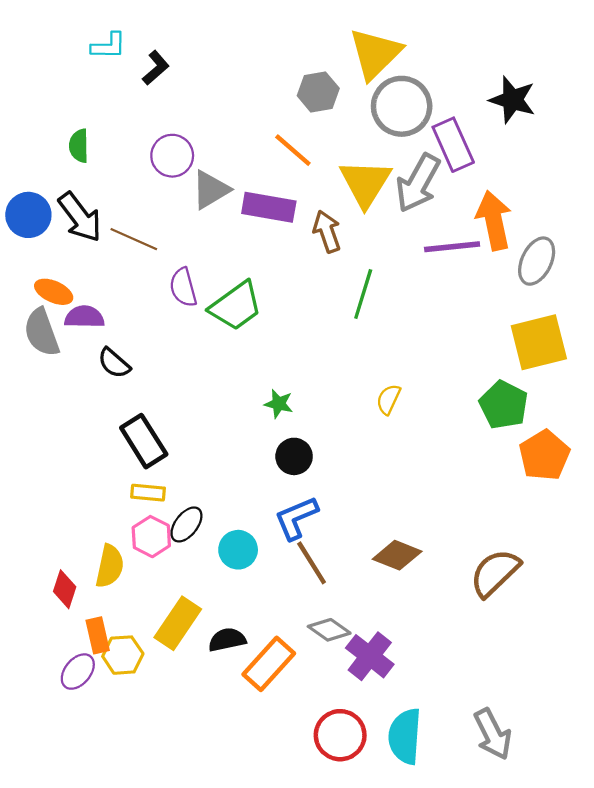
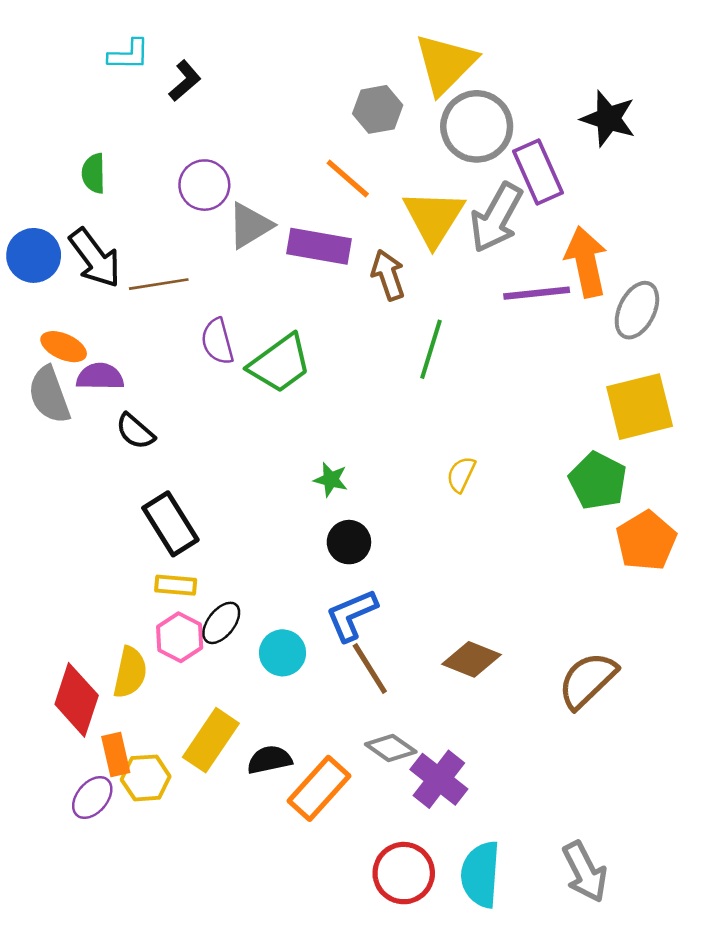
brown line: (134, 239) -> (159, 284), turned -33
red diamond: (65, 589) -> (77, 700), size x1.6

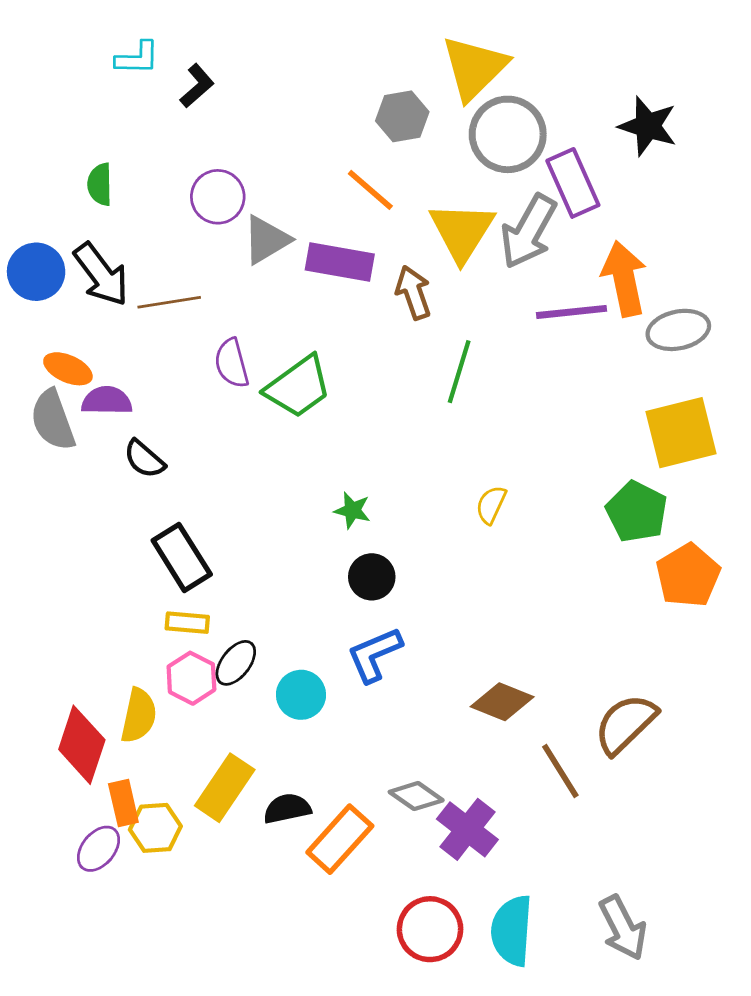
gray ellipse: (637, 310) -> (678, 330), turned 52
brown line: (370, 668) -> (560, 771), moved

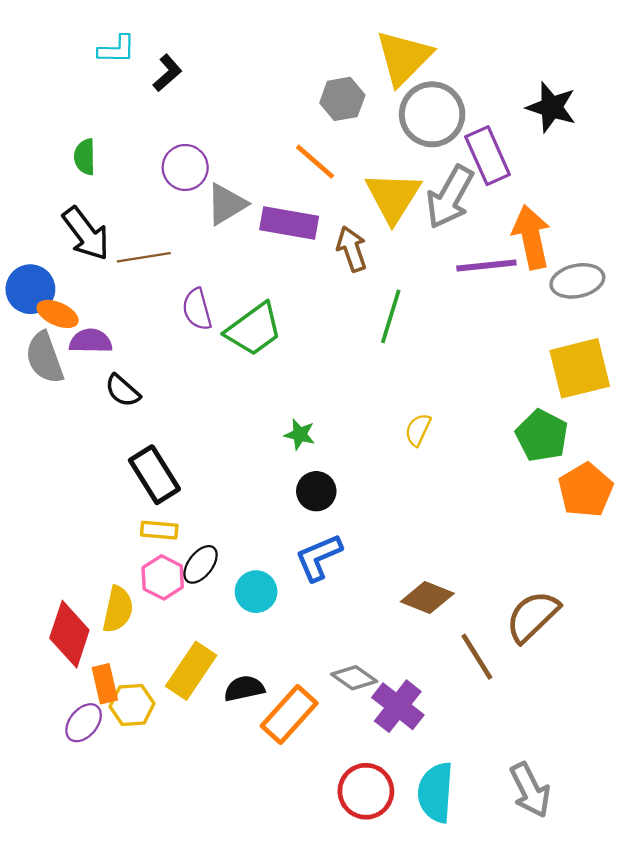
blue circle: (36, 272) -> (30, 289), moved

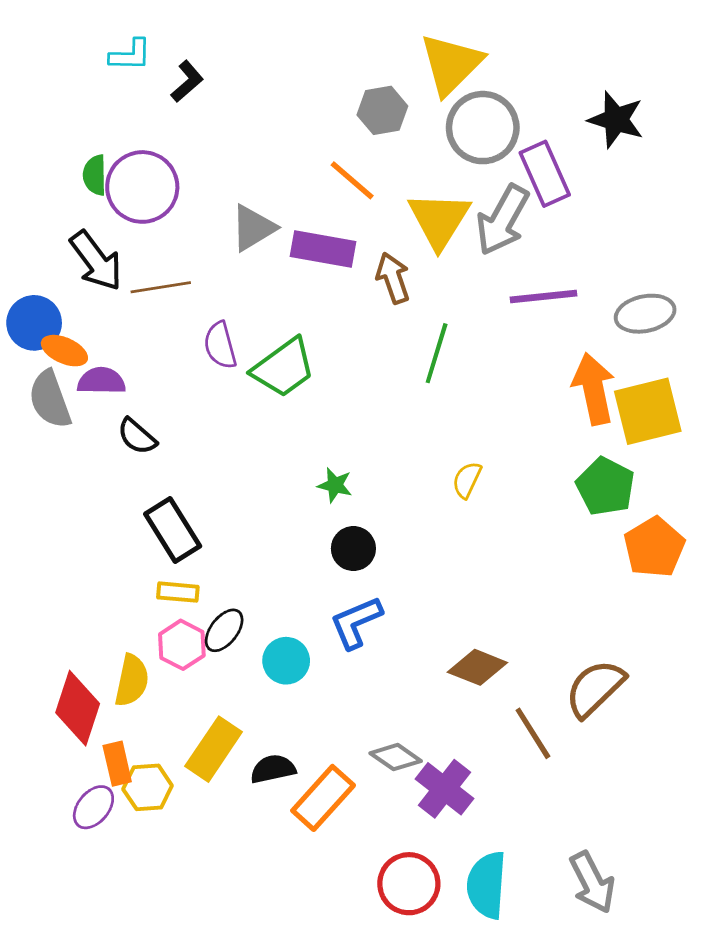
purple circle: (185, 167) -> (142, 187), moved, size x1.4
orange arrow: (531, 237) -> (594, 389), moved

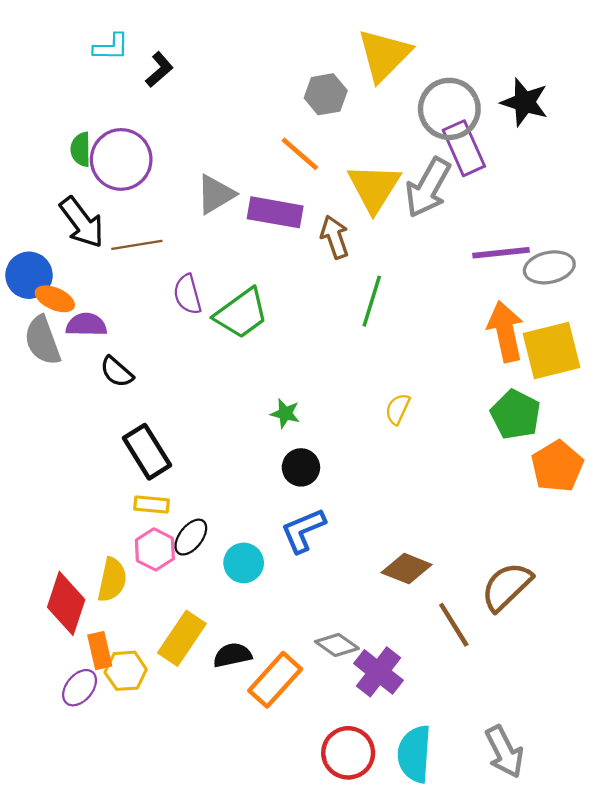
gray circle: (483, 128) -> (449, 109), moved
purple line: (543, 296) -> (501, 253), moved

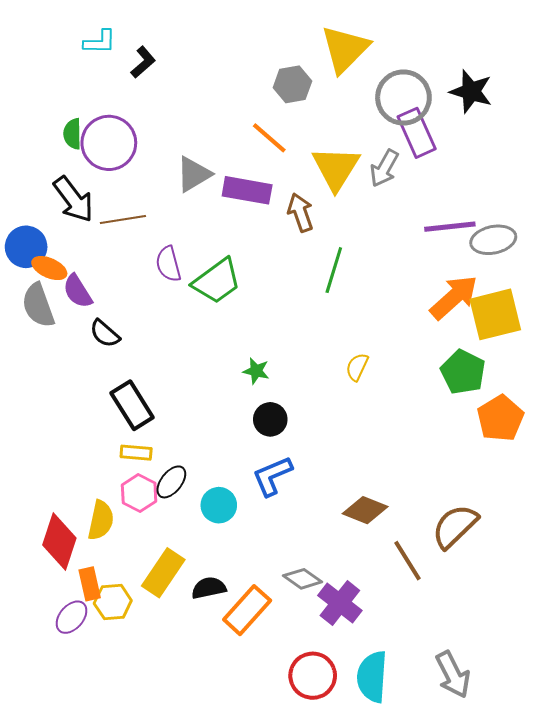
gray arrow: (428, 188) -> (384, 168), size x0.7
purple semicircle: (86, 325) -> (78, 291), turned -123
orange arrow: (505, 331) -> (454, 297), turned 60

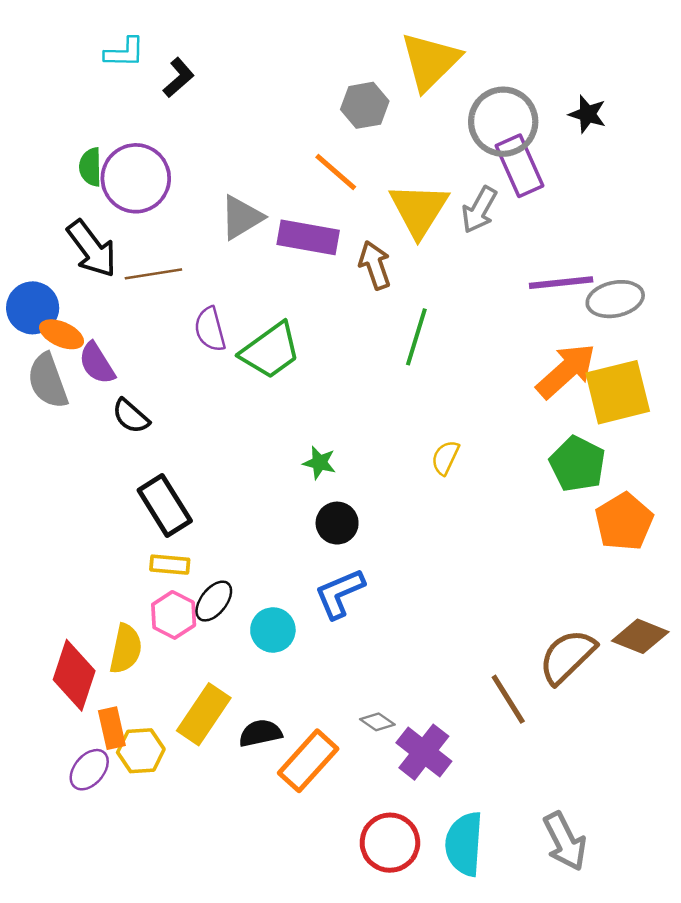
black star: (471, 91) -> (587, 114), size x0.7
brown diamond: (365, 510) -> (640, 636), moved
gray diamond: (303, 579) -> (377, 722), size x0.7

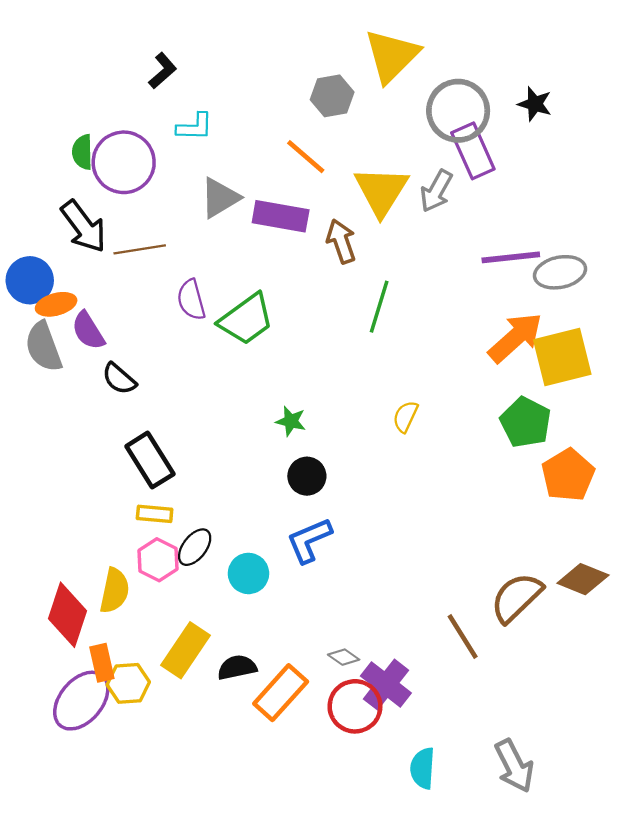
cyan L-shape: (124, 52) -> (195, 127), moved
orange ellipse: (62, 334) -> (56, 304), turned -39
purple ellipse: (89, 770) -> (81, 701), size x1.6
red circle: (390, 843) -> (355, 706), moved
cyan semicircle: (464, 844) -> (423, 768), size x0.7

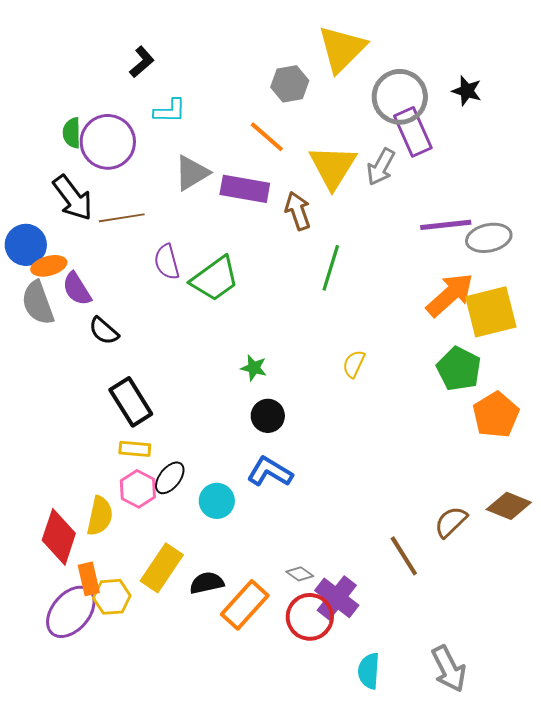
blue L-shape: (309, 540) -> (270, 472), turned 54
brown semicircle: (516, 598) -> (451, 522), size x0.7

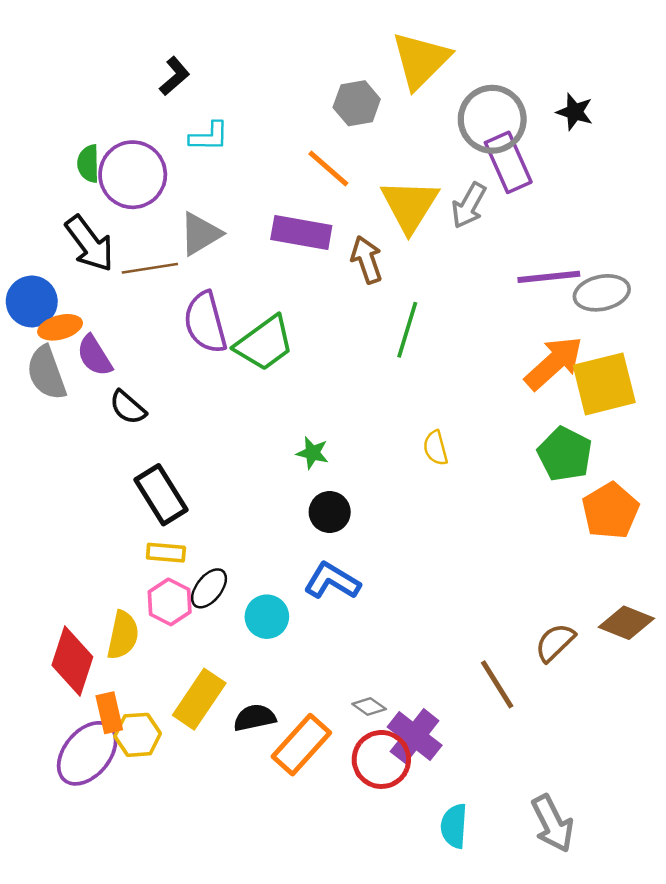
gray triangle: (192, 173) -> (200, 234), moved
purple semicircle: (167, 262) -> (205, 322), size x1.4
yellow semicircle: (354, 364) -> (436, 448), turned -40

